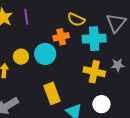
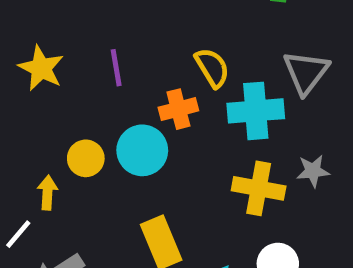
purple line: (26, 17) -> (116, 68), moved
yellow semicircle: (76, 20) -> (212, 68), turned -144

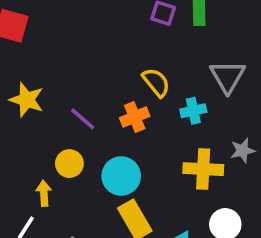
purple line: (116, 68) -> (83, 119), moved, turned -32
cyan cross: (256, 111) -> (193, 111), size x0.6
cyan circle: (142, 150) -> (121, 176), moved

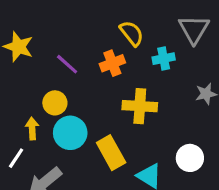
yellow cross: (203, 169) -> (140, 106), moved
cyan circle: (121, 176) -> (70, 133), moved

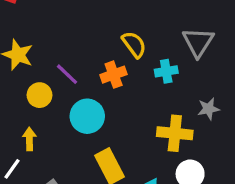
yellow circle: (55, 103) -> (40, 95), moved
yellow cross: (140, 106) -> (175, 133), moved
cyan circle: (70, 133) -> (87, 116), moved

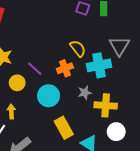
cyan cross: (166, 71) -> (99, 65), size x1.6
gray star: (209, 109) -> (85, 93), moved

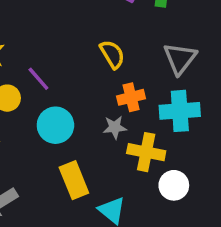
cyan cross: (99, 65) -> (180, 111), moved
orange cross: (65, 68) -> (131, 97), moved
white circle: (116, 132) -> (174, 185), moved

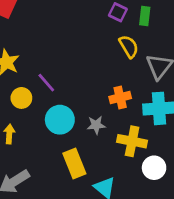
yellow semicircle: (112, 54) -> (129, 46), moved
gray star: (115, 127) -> (96, 125), moved

